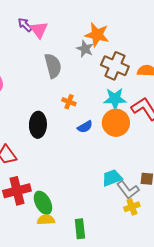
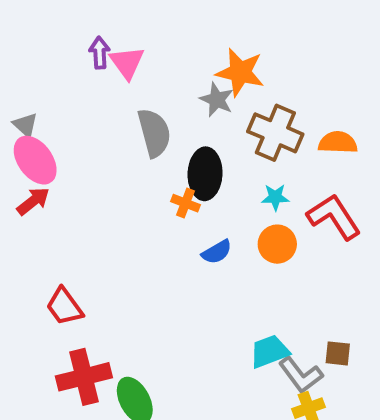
purple arrow: (25, 25) -> (100, 53), turned 42
cyan star: (115, 99) -> (275, 197), size x0.6
orange circle: (116, 123) -> (277, 244), size x0.7
black ellipse: (38, 125) -> (205, 174), moved

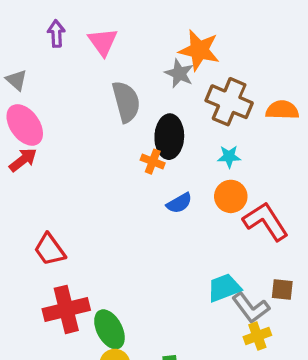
purple arrow: (100, 53) -> (56, 34), moved
gray triangle: (25, 125) -> (16, 80), moved
red L-shape: (334, 217) -> (266, 221), moved

